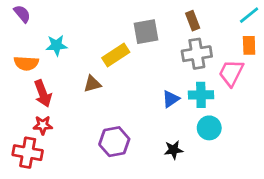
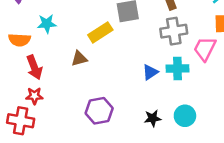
cyan circle: (209, 128) -> (185, 116), moved

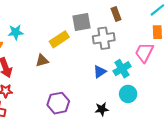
gray cross: (174, 31) -> (104, 38), moved
cyan cross: (177, 68) -> (122, 69), turned -30
cyan circle: (185, 116) -> (128, 94), moved

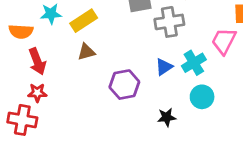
yellow rectangle: (59, 39) -> (84, 21), moved
purple hexagon: (58, 103) -> (124, 85), moved

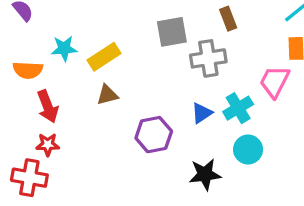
black star: (167, 117) -> (205, 174), size x1.4

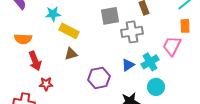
cyan star: (64, 48) -> (53, 14), moved
yellow rectangle: (104, 57) -> (69, 31), turned 60
red star: (48, 145) -> (46, 84), moved

